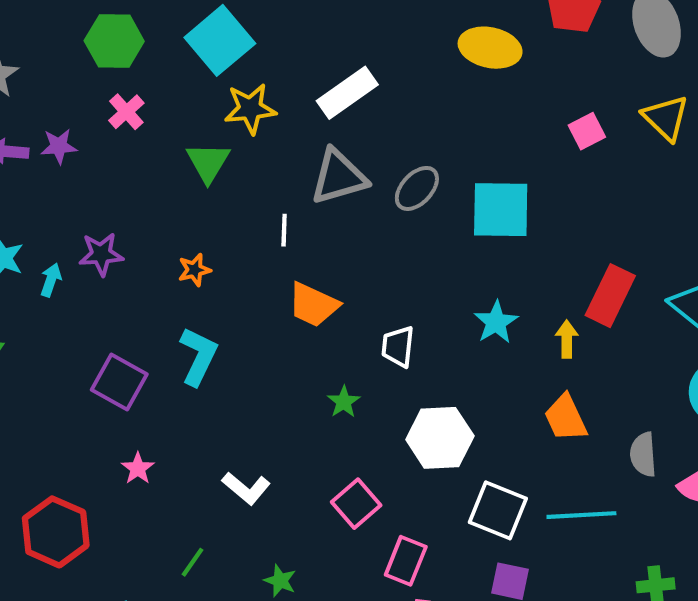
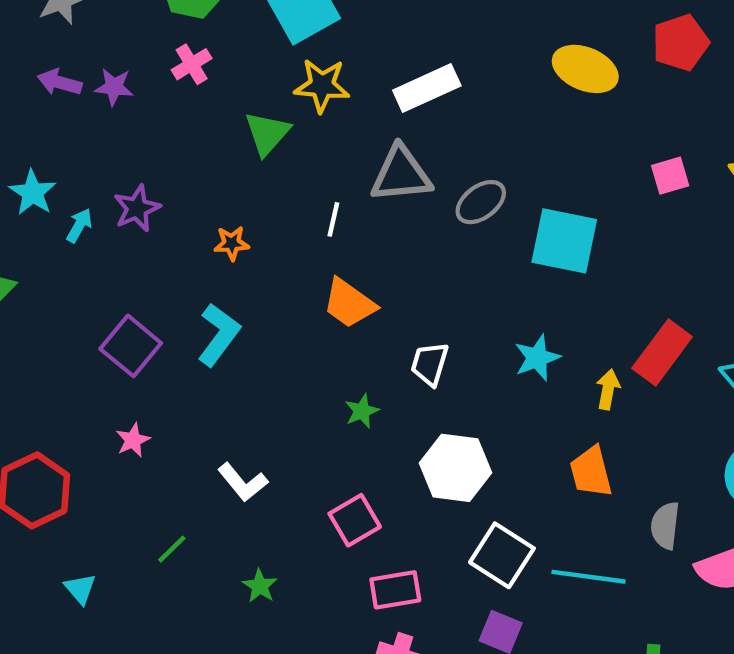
purple star: (101, 254) -> (137, 208), turned -30
pink rectangle: (406, 561) -> (395, 590), turned 48

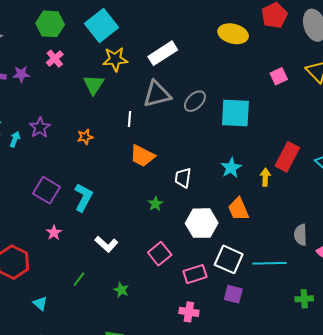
cyan L-shape: (219, 335) -> (83, 197), moved
orange trapezoid: (591, 472) -> (238, 209), moved
pink rectangle: (395, 590) -> (195, 274), moved

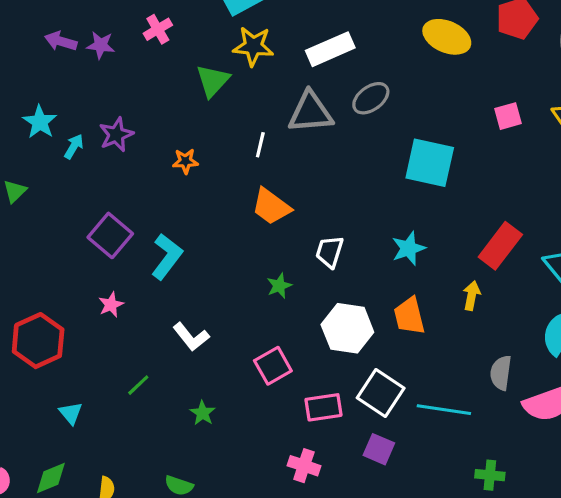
gray ellipse: (195, 101) -> (371, 98), moved
yellow arrow: (265, 177) -> (472, 296), moved

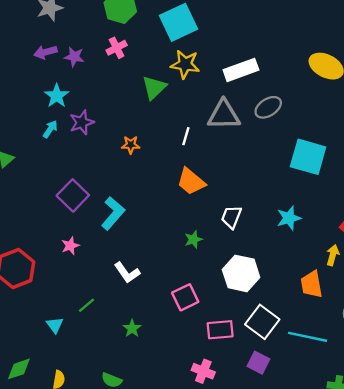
purple arrow: (61, 41) -> (45, 52), turned -35
cyan star: (40, 122) -> (57, 96), moved
orange trapezoid: (409, 316) -> (311, 284), moved
cyan triangle: (71, 413) -> (55, 325), moved

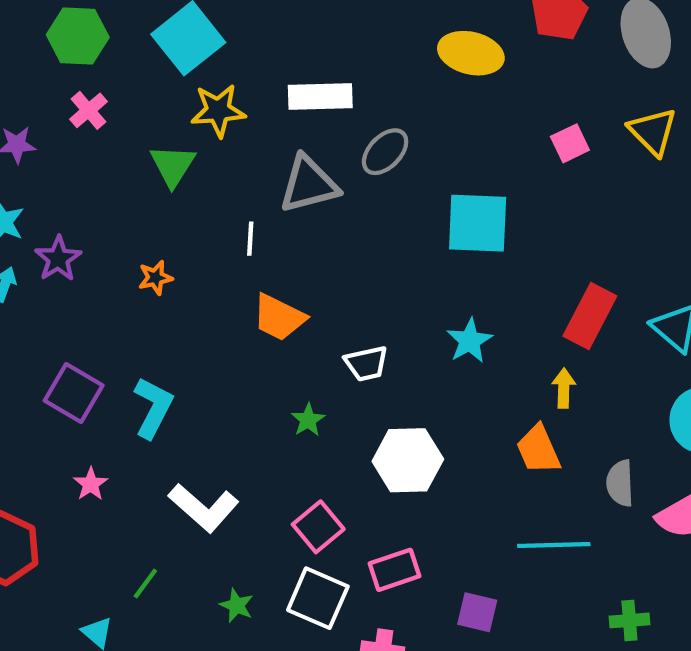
white rectangle: (241, 70) -> (320, 97), turned 32
white trapezoid: (231, 217) -> (366, 363), turned -110
white L-shape: (127, 273) -> (204, 508), size x1.4
white square: (262, 322) -> (318, 598), moved

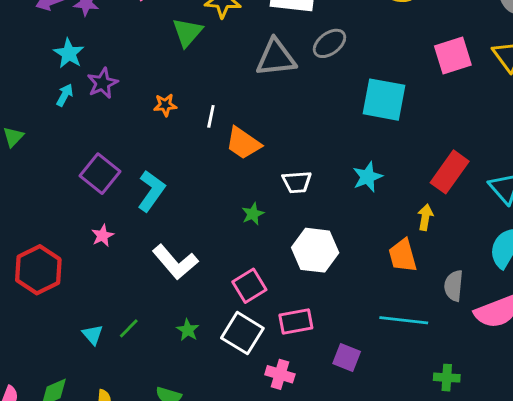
pink square: (570, 143) -> (453, 55), size x1.5
white line: (250, 239) -> (211, 116), moved
green line: (145, 584) -> (129, 328), moved

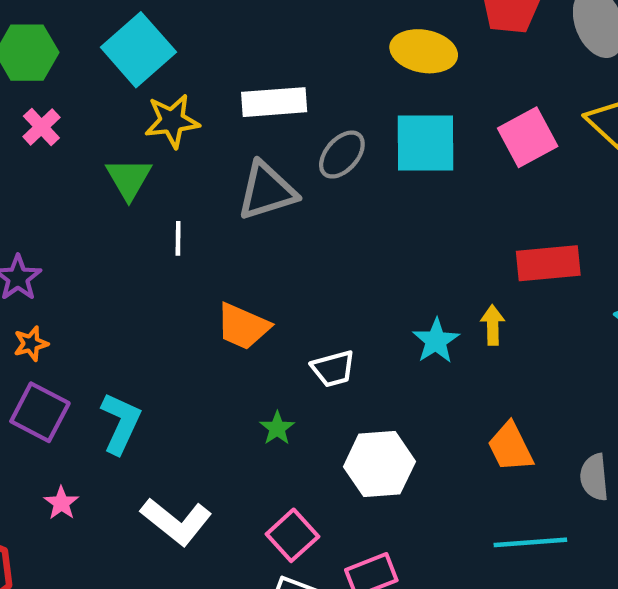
cyan square: (384, 100) -> (426, 143), moved
orange star: (165, 105) -> (31, 344), moved
white line: (211, 116) -> (178, 238), moved
red rectangle: (450, 172) -> (548, 263), moved, turned 60
yellow arrow: (425, 217) -> (493, 325), moved

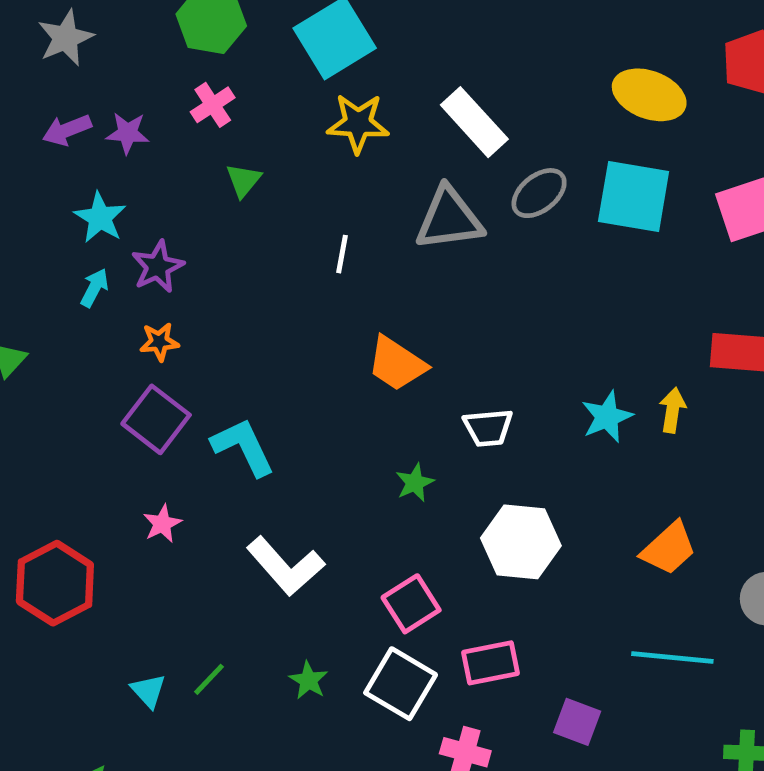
white rectangle: (274, 102) -> (474, 122), turned 42
green triangle: (129, 178) -> (243, 180), moved, size x0.7
cyan L-shape: (121, 423) -> (243, 447), turned -60
orange trapezoid: (510, 447) -> (669, 548), turned -116

